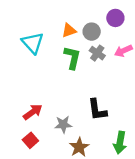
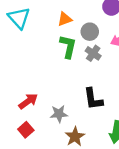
gray circle: (92, 32) -> (90, 32), moved
cyan triangle: (33, 43) -> (19, 18), moved
gray cross: (97, 53) -> (93, 53), moved

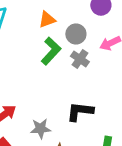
green L-shape: (68, 46) -> (51, 51), turned 30
black L-shape: (93, 99) -> (80, 111), turned 105

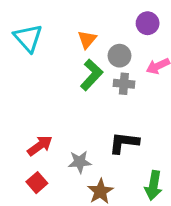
orange triangle: (47, 20) -> (87, 39), turned -30
gray cross: (80, 59) -> (124, 84), turned -30

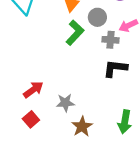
gray cross: (124, 84) -> (110, 40), moved
black L-shape: (124, 143) -> (115, 68), moved

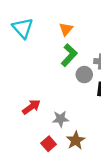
gray circle: (97, 17) -> (84, 75), moved
red square: (31, 119) -> (49, 144), moved

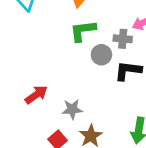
green L-shape: (69, 55) -> (83, 31), turned -140

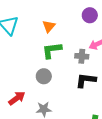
gray circle: (101, 55) -> (44, 76), moved

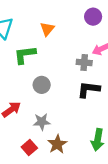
green L-shape: (52, 50) -> (25, 55), moved

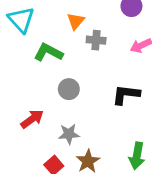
green L-shape: (25, 55) -> (48, 52), turned 35
gray cross: (84, 63) -> (96, 40), moved

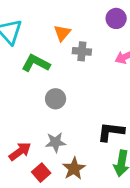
black L-shape: (126, 95) -> (111, 132), moved
red arrow: (32, 119) -> (20, 151), moved

